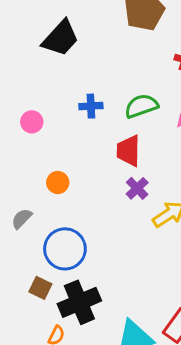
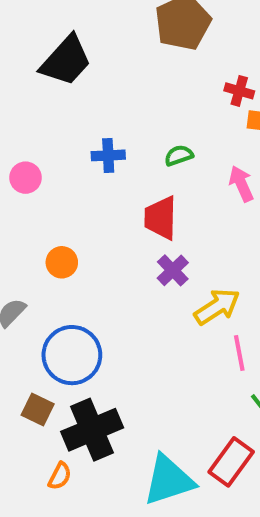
green semicircle: (141, 106) -> (179, 155), size x0.6

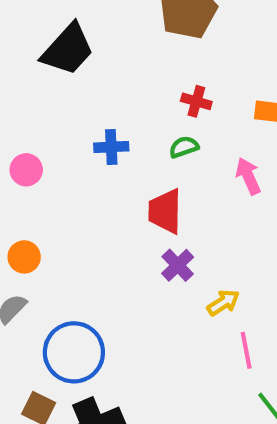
red cross: (239, 91) -> (196, 101), moved
orange circle: (62, 262) -> (24, 257), moved
yellow arrow: (217, 307) -> (223, 303), size x0.7

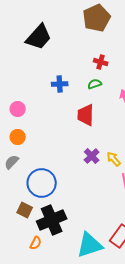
pink circle: (26, 170) -> (18, 109), moved
purple cross: (178, 265) -> (92, 156), moved
yellow arrow: (223, 303) -> (114, 159), turned -98

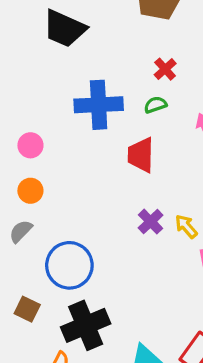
black trapezoid: (39, 37) -> (65, 29), turned 72
red cross: (101, 62) -> (165, 69), turned 32
blue cross: (60, 84) -> (99, 105), size x1.8
brown square: (25, 210) -> (27, 309), moved

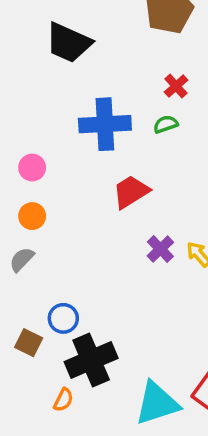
red trapezoid: (141, 155) -> (131, 192), moved, turned 57
blue circle: (69, 265) -> (63, 318), moved, size x0.6

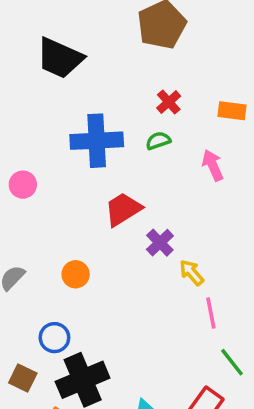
orange circle: (32, 216) -> (76, 274), moved
purple cross: (160, 249) -> (160, 243), moved
brown square: (29, 343) -> (23, 378), moved

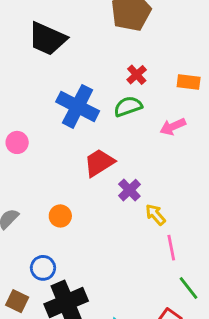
blue cross: (97, 141) -> (78, 106), turned 30
green semicircle: (158, 141) -> (128, 106), size x1.4
pink arrow: (213, 165) -> (173, 127), turned -90

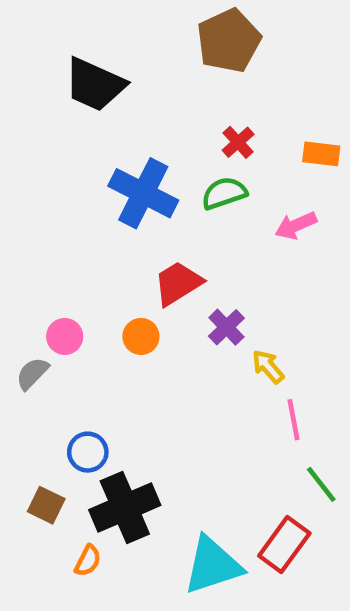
pink circle: (17, 142) -> (65, 336), moved
orange circle: (60, 216) -> (141, 336), moved

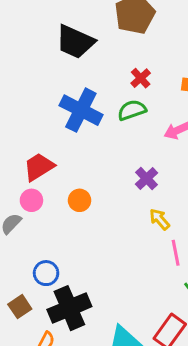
black trapezoid: (95, 85) -> (75, 42), moved
red trapezoid: (178, 283) -> (39, 167), moved
purple cross: (226, 327) -> (146, 179), moved
brown square: (46, 505) -> (20, 307), turned 30

